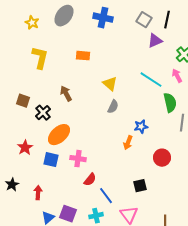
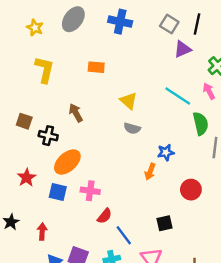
gray semicircle: (113, 107) -> (132, 128), turned 80
black cross: (43, 113) -> (48, 136), turned -35

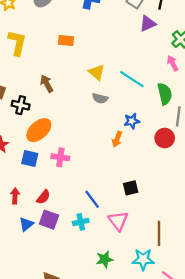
cyan line: (178, 96) -> (132, 79), moved
red circle: (191, 190) -> (165, 138), moved
red semicircle: (105, 216) -> (43, 197), moved

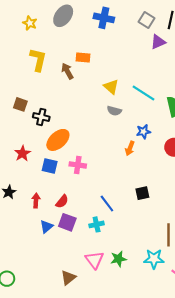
brown arrow: (47, 84) -> (67, 71), moved
pink triangle: (118, 221) -> (94, 260), moved

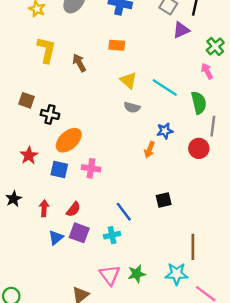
orange rectangle: (83, 58) -> (117, 45), moved

